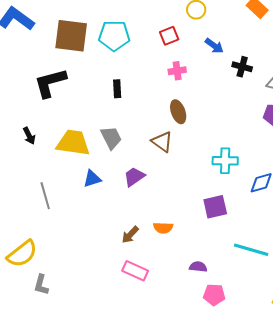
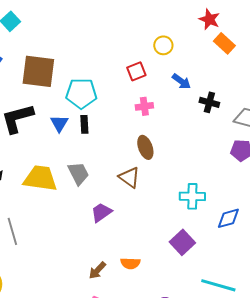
cyan pentagon: (114, 36) -> (81, 93), moved
blue triangle: (92, 179) -> (59, 123), moved, turned -42
purple square: (215, 207) -> (182, 242), turned -30

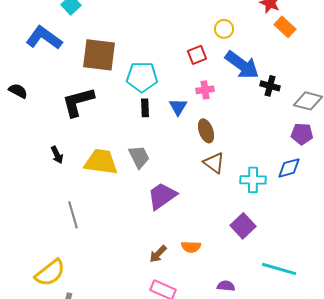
blue arrow: (181, 81) -> (242, 65), size x1.8
blue triangle: (59, 123) -> (178, 107), moved
brown triangle: (129, 177) -> (214, 163), moved
purple trapezoid: (101, 212) -> (162, 196), size x1.4
blue diamond: (228, 218) -> (289, 168), moved

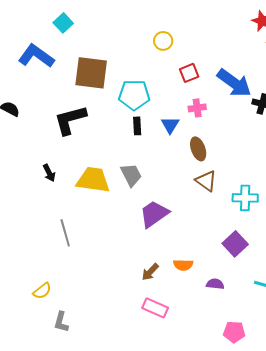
yellow circle: (224, 29) -> (163, 41), moved
yellow semicircle: (50, 273) -> (42, 291), size x0.6
purple semicircle: (226, 286) -> (215, 284), moved

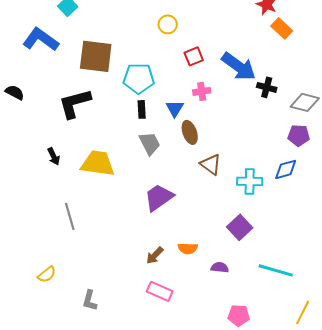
brown ellipse: (198, 149) -> (190, 132), moved
gray trapezoid: (131, 175) -> (150, 143), moved
gray L-shape: (61, 322) -> (90, 300), moved

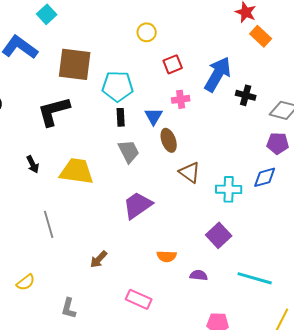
blue arrow: (239, 66) -> (218, 74), turned -96
brown arrow: (155, 255) -> (99, 259), moved

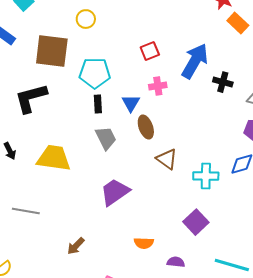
yellow circle: (147, 32) -> (86, 19), moved
gray line: (49, 224) -> (26, 211), turned -64

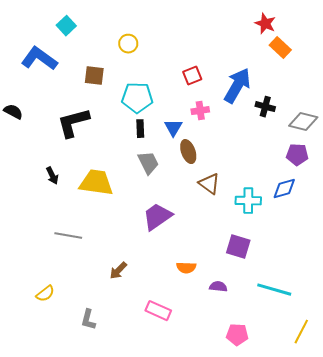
brown square: (52, 51) -> (94, 76), size x0.6
purple square: (196, 222) -> (238, 247), turned -30

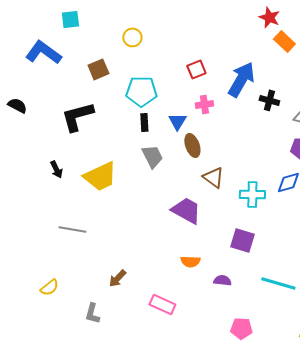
cyan square: (66, 26) -> (70, 19), turned 36
brown square: (94, 76) -> (98, 69), turned -30
yellow trapezoid: (96, 183) -> (100, 176), turned 147
purple trapezoid: (157, 217) -> (186, 210), moved, turned 64
brown arrow: (118, 271) -> (117, 278), moved

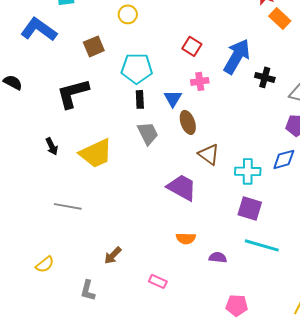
red square: (196, 69) -> (192, 46), turned -36
purple square: (242, 240) -> (250, 208), moved
cyan line: (278, 283) -> (262, 245), moved
pink rectangle: (162, 304) -> (158, 281), size x0.7

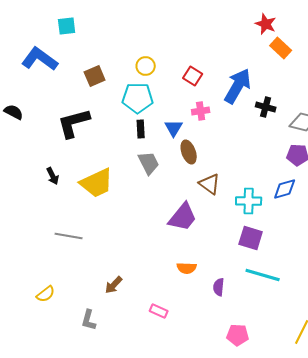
yellow circle: (128, 14) -> (146, 66), moved
purple trapezoid: (182, 187) -> (183, 217), turned 100
purple semicircle: (218, 257) -> (219, 287), turned -90

